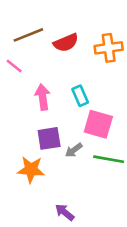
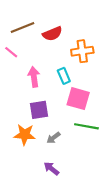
orange cross: (109, 48) -> (82, 51), moved
gray arrow: (74, 150) -> (53, 138), moved

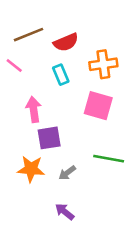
cyan rectangle: (64, 76) -> (61, 75), moved
pink arrow: (34, 77) -> (34, 109), moved
pink square: (78, 99) -> (98, 106), moved

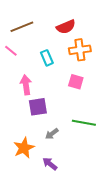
red semicircle: (66, 42) -> (66, 27), moved
pink square: (98, 106) -> (76, 82), size x0.7
orange star: (31, 169) -> (24, 148), moved, turned -30

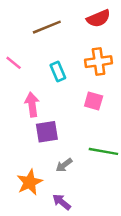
brown line: (22, 27) -> (47, 27), moved
red semicircle: (66, 27) -> (99, 18), moved

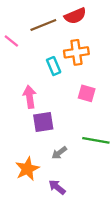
red semicircle: (99, 18) -> (75, 16), moved
orange cross: (99, 62) -> (76, 52), moved
pink line: (14, 63) -> (11, 41), moved

